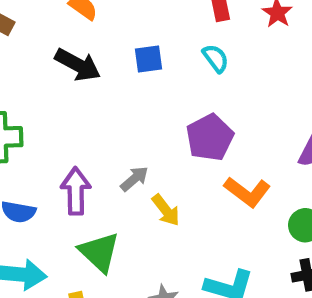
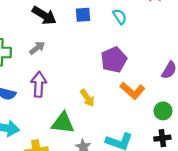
gray arrow: (134, 179) -> (37, 48), moved
green triangle: (99, 252) -> (63, 123), moved, turned -40

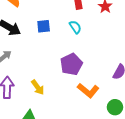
yellow arrow: (87, 98) -> (38, 87), moved

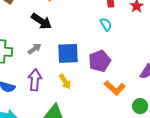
blue square: (44, 26) -> (68, 53), moved, size x1.6

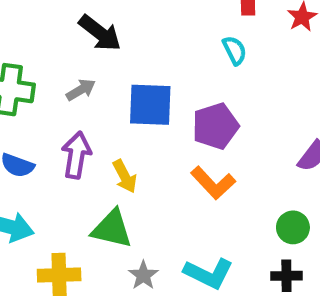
yellow arrow: (65, 82) -> (125, 176), moved
orange L-shape: (115, 88) -> (213, 183), moved

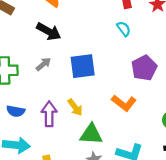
purple pentagon: (215, 126) -> (144, 68), moved
purple arrow: (76, 155) -> (49, 114), moved
green triangle: (112, 229) -> (91, 134), moved

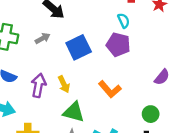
blue square: (83, 66) -> (79, 47), turned -30
purple pentagon: (144, 68) -> (118, 45), moved, turned 30

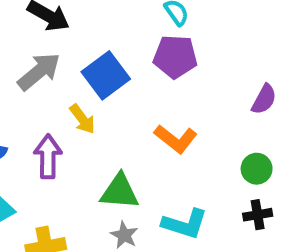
gray arrow: (43, 38) -> (39, 71), size x1.6
yellow arrow: (64, 84) -> (82, 119), moved

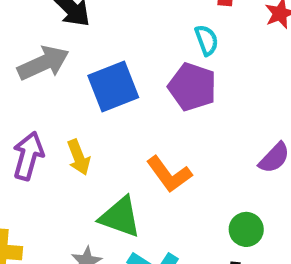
yellow arrow: (82, 119) -> (79, 157), moved
green triangle: (120, 192) -> (120, 217), moved

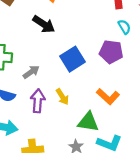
cyan semicircle: (207, 40) -> (124, 27), moved
gray arrow: (43, 63) -> (31, 72), moved, size x0.7

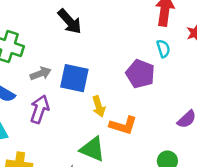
blue square: (73, 59) -> (74, 78), moved, turned 30
orange L-shape: (108, 96) -> (123, 125), turned -40
yellow arrow: (62, 97) -> (99, 106), moved

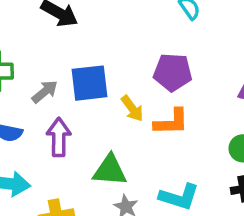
purple pentagon: (140, 74) -> (173, 72), moved
green triangle: (92, 149) -> (110, 170), moved

